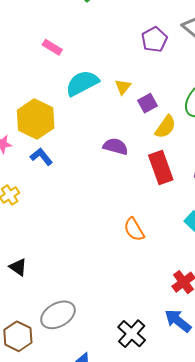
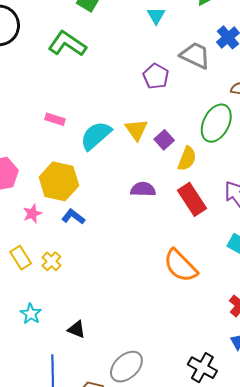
pink rectangle: (52, 47) -> (55, 119), moved
yellow triangle: (123, 87) -> (136, 130), size x1.4
orange semicircle: (134, 229) -> (180, 266), size x1.5

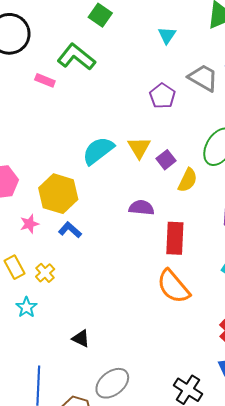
pink rectangle: (55, 119) -> (45, 80), moved
red rectangle: (192, 199) -> (175, 238), moved, turned 32
cyan star: (31, 314) -> (26, 307), moved
black triangle: (77, 329) -> (81, 338), moved

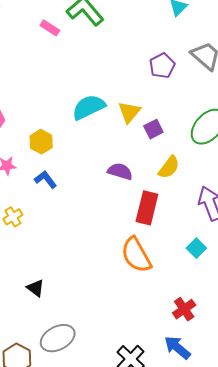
yellow semicircle: (188, 180) -> (169, 167), moved
yellow hexagon: (58, 194) -> (41, 142), size x0.6

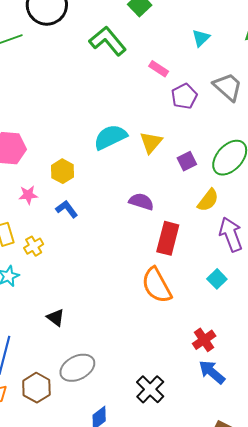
pink rectangle: (50, 28) -> (159, 69), moved
purple square: (153, 129) -> (187, 161), moved
yellow semicircle: (169, 167) -> (208, 200), moved
blue arrow: (177, 348) -> (212, 372), moved

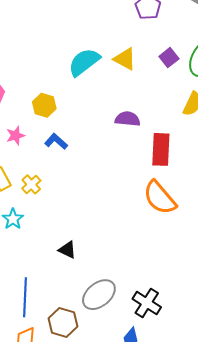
yellow triangle: (151, 142) -> (125, 59), turned -30
purple square: (187, 161) -> (169, 58), moved
black cross: (150, 389) -> (147, 303), moved

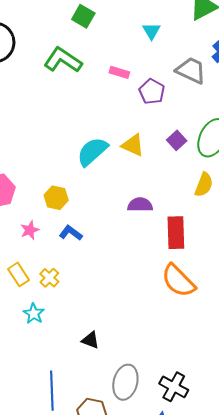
gray ellipse: (99, 295) -> (125, 382), turned -32

